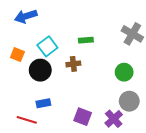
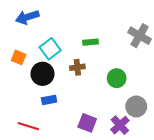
green circle: (124, 72) -> (117, 78), moved
blue rectangle: (43, 103) -> (49, 100), moved

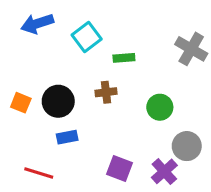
cyan square: (50, 49) -> (87, 37), moved
orange square: (19, 57) -> (21, 103), moved

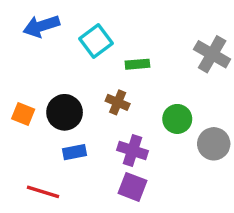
brown cross: (106, 92) -> (118, 102), turned 30
gray circle: (187, 146) -> (214, 144), moved
purple cross: (164, 171) -> (133, 150), moved, turned -30

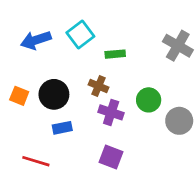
blue arrow: (41, 26) -> (36, 40), moved
purple cross: (133, 150) -> (111, 112), moved

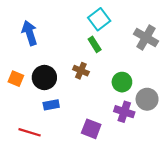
cyan square: (80, 35) -> (99, 19), moved
blue arrow: (36, 40) -> (30, 33), turned 90
green rectangle: (115, 54) -> (95, 44), turned 63
purple cross: (111, 112) -> (124, 112), moved

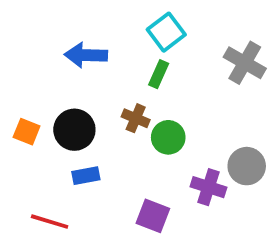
blue arrow: (30, 33) -> (86, 55), moved, turned -70
green rectangle: (95, 44) -> (159, 74), turned 56
green circle: (122, 82) -> (168, 137), moved

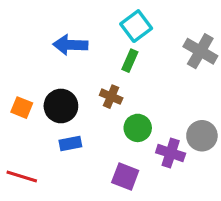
green circle: (168, 137) -> (138, 128), moved
red line: (50, 222) -> (22, 176), moved

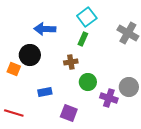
brown cross: (111, 97) -> (71, 62), turned -32
black circle: (61, 106) -> (30, 55), moved
purple square: (125, 176) -> (69, 113), moved

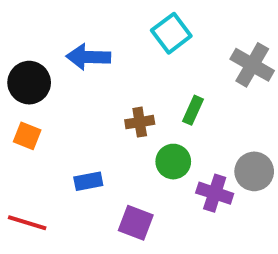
green rectangle: (83, 39) -> (193, 110), moved
black circle: (30, 55) -> (29, 83), moved

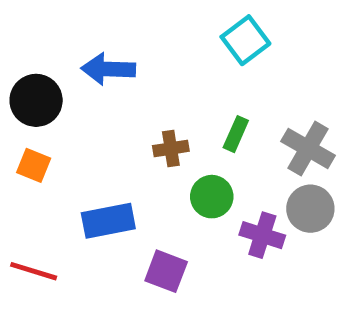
cyan square: (171, 33) -> (245, 40), moved
gray cross: (252, 65) -> (308, 148), moved
blue rectangle: (88, 181) -> (108, 221), size x1.5

